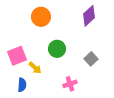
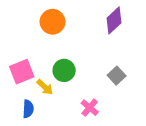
green circle: (57, 49) -> (64, 70), moved
pink cross: (70, 84) -> (90, 108), turned -32

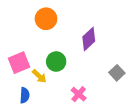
purple diamond: (114, 20) -> (89, 39), moved
gray square: (117, 76) -> (117, 73), moved

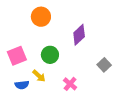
yellow arrow: (39, 76) -> (39, 76), moved
blue semicircle: (25, 95) -> (22, 85), turned 80

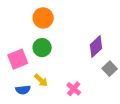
purple diamond: (79, 35) -> (96, 46), moved
green circle: (50, 55) -> (42, 48), moved

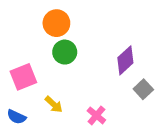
green circle: (42, 48) -> (65, 52), moved
blue semicircle: (23, 90) -> (16, 117), moved, turned 32

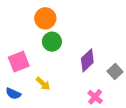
purple diamond: (125, 60) -> (87, 60), moved
pink cross: (96, 115) -> (95, 97), moved

